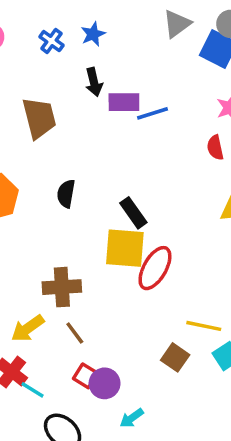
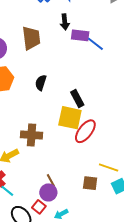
blue line: (153, 113) -> (95, 44), turned 48
brown line: (75, 333) -> (51, 180), moved
brown square: (175, 357) -> (90, 183), turned -35
red square: (85, 376) -> (39, 207), moved

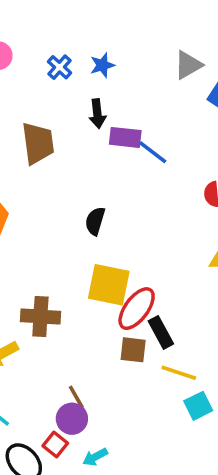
black semicircle: (41, 83) -> (95, 221), moved
black rectangle: (77, 98) -> (161, 332), moved
brown square: (90, 183) -> (133, 350), moved

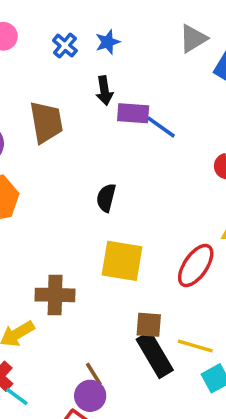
red ellipse: (137, 309) -> (196, 265), moved
black rectangle: (161, 332) -> (155, 355), moved, size x1.4

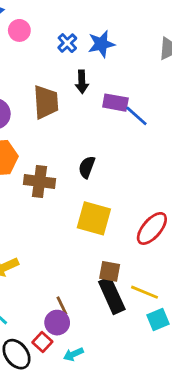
blue star: (108, 42) -> (101, 44), size x1.4
black arrow: (104, 91) -> (82, 82), moved
brown cross: (55, 295) -> (40, 182), moved

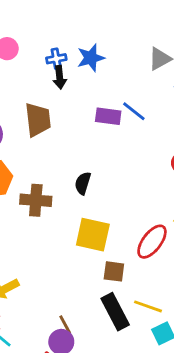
blue cross: (67, 43) -> (56, 59), turned 36
black arrow: (82, 82) -> (60, 77), moved
blue line: (136, 116) -> (134, 111), moved
brown square: (110, 271) -> (114, 271), moved

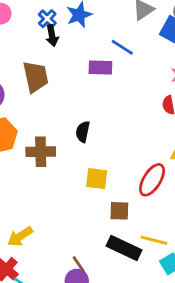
blue cross: (56, 59) -> (47, 19), turned -30
blue line: (134, 111) -> (122, 47), moved
yellow square: (93, 235) -> (97, 179), size x0.7
black rectangle: (115, 312) -> (124, 248), turned -32

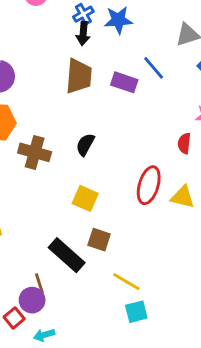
brown trapezoid: (36, 77) -> (79, 76), moved
red ellipse: (152, 180) -> (149, 185), moved, turned -32
black rectangle: (124, 248) -> (67, 255), moved

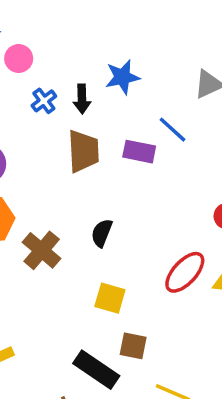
blue cross: (83, 14) -> (44, 101), moved
brown cross: (35, 152) -> (42, 250), turned 32
red ellipse: (149, 185) -> (185, 272), turned 33

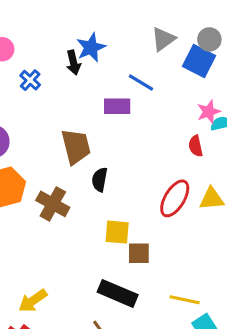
black arrow: (82, 99) -> (73, 63), moved
brown trapezoid: (83, 151) -> (76, 147), moved
brown square: (133, 346) -> (139, 253), moved

